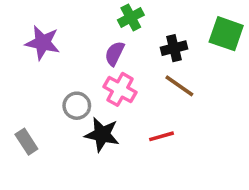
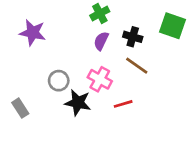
black cross: (174, 48) -> (133, 37), turned 30
purple semicircle: (115, 53) -> (101, 41), moved
pink cross: (120, 89) -> (100, 79), moved

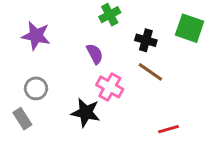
purple semicircle: (101, 41) -> (95, 54), moved, turned 126
gray circle: (59, 81) -> (36, 88), moved
red line: (123, 104) -> (169, 129), moved

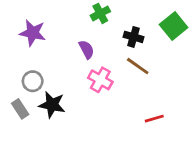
green square: (190, 28) -> (174, 26), turned 32
black star: (86, 113) -> (52, 105), moved

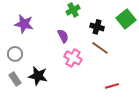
gray circle: (33, 81) -> (15, 54), moved

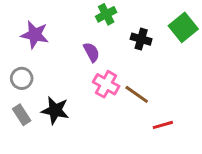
brown line: (100, 48) -> (137, 94), moved

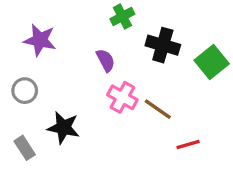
green square: (183, 27) -> (212, 62), moved
black cross: (141, 39) -> (163, 45), size x1.4
gray rectangle: (22, 115) -> (25, 148), moved

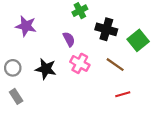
gray circle: (25, 91) -> (13, 68), moved
brown line: (158, 109) -> (115, 65), moved
black star: (63, 128) -> (46, 69), moved

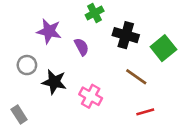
purple star: (26, 26) -> (49, 31), moved
pink cross: (80, 63) -> (91, 96), moved
gray circle: (13, 68) -> (27, 65), moved

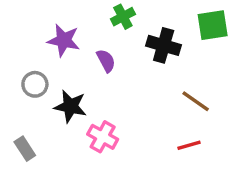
green square: (163, 48) -> (213, 25), moved, turned 30
brown line: (136, 77) -> (196, 101), moved
pink cross: (91, 96) -> (103, 137), moved

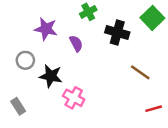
green square: (213, 25) -> (152, 18), turned -35
red line: (189, 145) -> (154, 109), moved

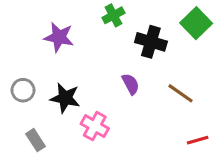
purple semicircle: (76, 43) -> (131, 84), moved
gray circle: (25, 60) -> (23, 90), moved
gray rectangle: (18, 106) -> (35, 140), moved

